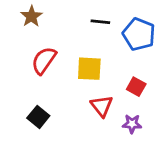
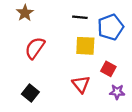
blue pentagon: (139, 34) -> (111, 27), turned 30
yellow square: (89, 69) -> (85, 46), moved
purple star: (132, 124) -> (117, 92), moved

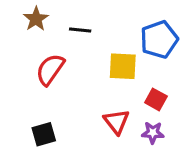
black line: (80, 17) -> (80, 30), moved
purple star: (117, 92) -> (153, 133), moved
black square: (30, 93) -> (44, 134), turned 35

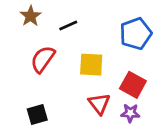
black line: (80, 30) -> (68, 25), turned -30
yellow square: (123, 66) -> (91, 65), moved
red square: (156, 99) -> (133, 85), size x1.4

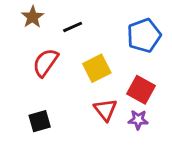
yellow square: (91, 65) -> (97, 68), turned -30

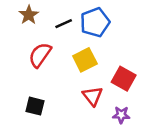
blue pentagon: (144, 35) -> (95, 22), moved
purple star: (138, 120) -> (121, 115), moved
black square: (40, 121) -> (35, 106), turned 30

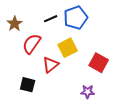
brown star: (29, 15) -> (15, 24), moved
red triangle: (92, 96) -> (51, 65), moved, turned 30
purple star: (121, 115) -> (88, 92), moved

